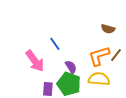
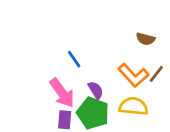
orange L-shape: (99, 56) -> (133, 75), turned -115
pink arrow: (35, 61) -> (62, 93), moved

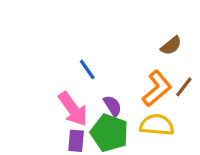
brown semicircle: (146, 39) -> (171, 46), turned -54
orange L-shape: (133, 75) -> (157, 88), turned -88

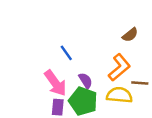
brown line: (184, 87) -> (140, 83), moved, turned 56

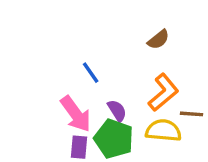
brown semicircle: (130, 35) -> (158, 40), moved

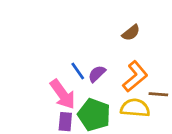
blue line: (91, 73) -> (78, 71), moved
purple semicircle: (117, 111) -> (97, 74), moved, turned -102

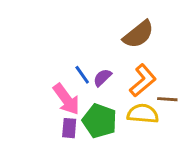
brown semicircle: (131, 33) -> (138, 34), size x1.6

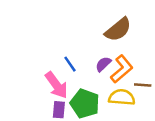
purple semicircle: (102, 78) -> (103, 64), moved

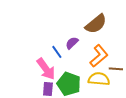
purple semicircle: (103, 64) -> (72, 43), moved

